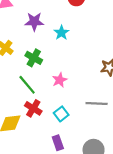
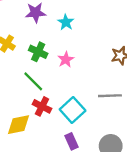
pink star: (60, 80) -> (66, 59), moved
cyan square: (61, 114) -> (73, 110), size x1.5

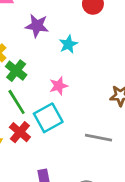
green cross: (38, 52) -> (16, 71), moved
cyan square: (73, 110) -> (48, 118), moved

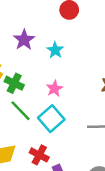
purple star: (37, 26) -> (24, 40), turned -30
red cross: (20, 132) -> (39, 155), moved

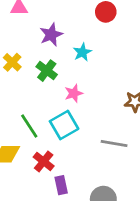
green cross: (14, 83) -> (47, 71), moved
green line: (21, 111) -> (29, 126), moved

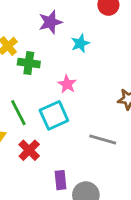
green cross: (47, 71) -> (29, 63), moved, turned -35
pink star: (74, 93) -> (67, 84), turned -30
purple rectangle: (61, 185) -> (61, 180), moved

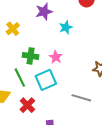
green cross: (29, 63) -> (31, 56), moved

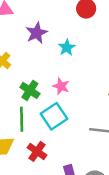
green cross: (31, 56) -> (30, 90), turned 35
green line: (20, 78) -> (22, 119), turned 36

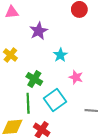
cyan star: (67, 47) -> (60, 55), moved
pink star: (61, 86) -> (76, 77), moved

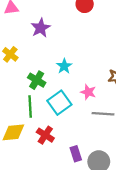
cyan star: (60, 55) -> (64, 66), moved
pink star: (76, 77) -> (88, 92), moved

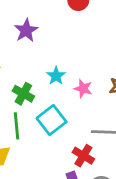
pink star: (88, 92) -> (83, 89), moved
red cross: (45, 135) -> (83, 156), moved

